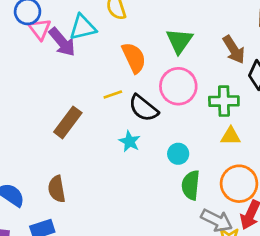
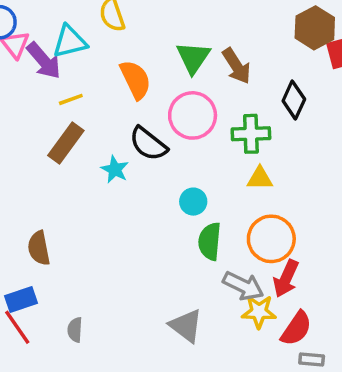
brown arrow: (234, 50) -> (237, 66), moved
yellow line: (113, 95) -> (71, 99), moved
brown rectangle: (68, 122) -> (66, 143), moved
cyan star: (130, 141) -> (115, 169), moved

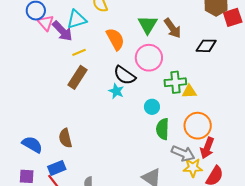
black diamond: (294, 100) -> (206, 46), turned 70
green cross: (251, 134) -> (175, 82), moved
cyan star: (115, 169) -> (116, 91), moved

